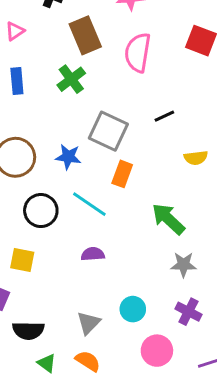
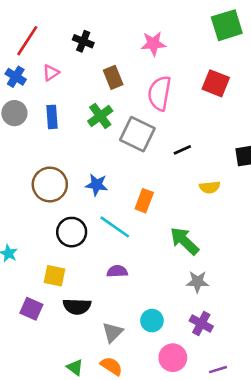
brown rectangle: (85, 35) -> (113, 77), size x0.7
gray square: (108, 131) -> (137, 134), moved
black semicircle: (28, 331) -> (77, 306), moved

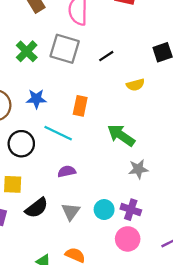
green cross: (100, 116) -> (27, 51), moved
black semicircle: (77, 306) -> (37, 208), turned -30
purple cross: (201, 323) -> (131, 210), moved
gray triangle: (113, 332) -> (71, 212), moved

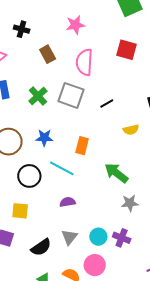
black semicircle: (37, 208) -> (41, 247), moved
pink circle: (128, 239) -> (95, 265), moved

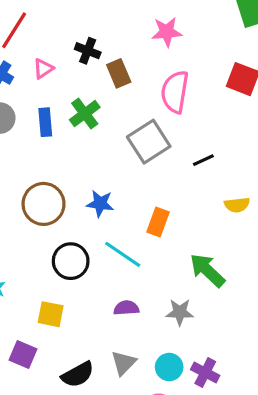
black cross: (22, 29) -> (88, 51), moved
gray square: (71, 95) -> (149, 142), turned 32
green cross: (38, 96) -> (85, 114), moved
gray star: (130, 203) -> (180, 312), moved

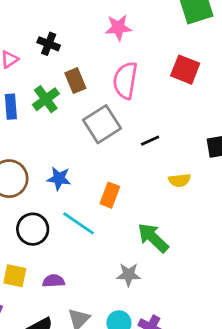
brown rectangle: (119, 73) -> (75, 81), moved
purple semicircle: (126, 308) -> (54, 281), moved

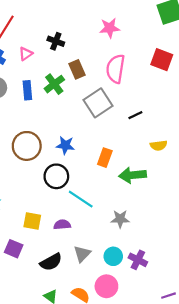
cyan line: (79, 223) -> (81, 199), moved
black circle: (33, 229) -> (56, 176), moved
green arrow: (153, 238) -> (132, 175), moved, turned -48

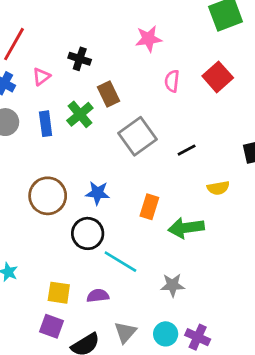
red square: (162, 60) -> (218, 77), turned 30
pink semicircle: (116, 69) -> (172, 81), moved, size x0.6
purple square: (14, 249) -> (52, 326), moved

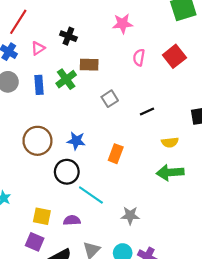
brown rectangle: (109, 94) -> (89, 65), turned -66
gray square: (138, 136) -> (110, 99), size x0.6
green arrow: (186, 228) -> (170, 172), moved

